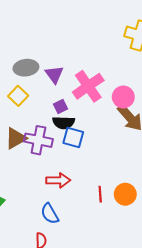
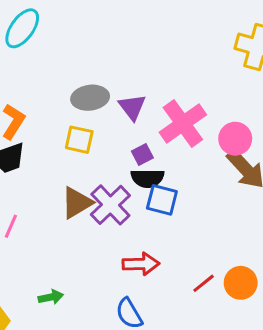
yellow square: (18, 96) -> (79, 140), turned -30
purple cross: (38, 140) -> (110, 205), turned 36
red line: (100, 194) -> (204, 283), turned 56

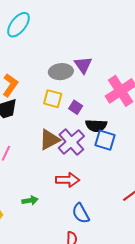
purple triangle: (132, 107) -> (83, 65), moved
purple square: (142, 154) -> (76, 107), moved, turned -32
red arrow: (141, 264) -> (68, 180), moved

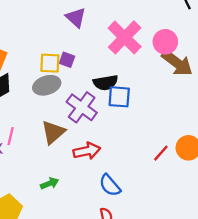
gray ellipse: (61, 72) -> (47, 85), moved
purple square: (76, 107) -> (67, 60), moved
brown triangle: (49, 140) -> (53, 132), moved

